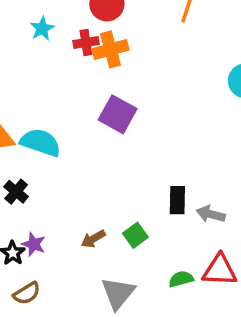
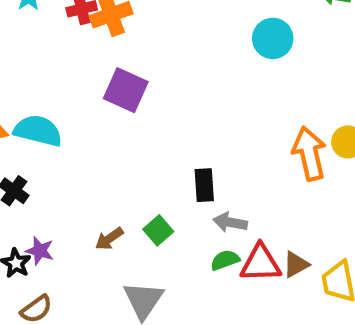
gray arrow: (211, 214) -> (230, 222), moved
green semicircle: (181, 279) -> (225, 260), moved

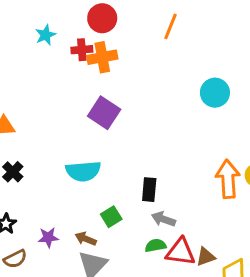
cyan semicircle: (38, 131) -> (83, 171), moved, turned 152
brown arrow: (109, 239) -> (86, 239), moved, turned 48
purple star: (40, 251) -> (48, 237), moved, turned -30

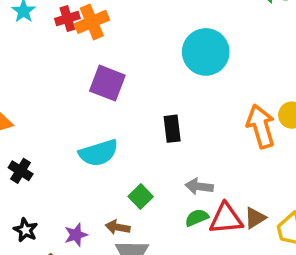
cyan circle: (215, 93) -> (206, 52), moved, size x1.4
black rectangle: (149, 190) -> (172, 129), moved

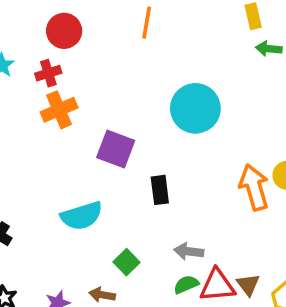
orange cross: (92, 22) -> (59, 110), moved
purple square: (107, 83) -> (116, 149), moved
brown triangle: (255, 218) -> (248, 285), turned -35

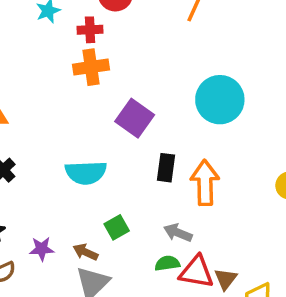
orange arrow: (254, 187) -> (205, 183), moved

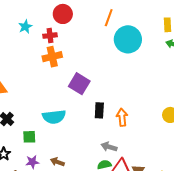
cyan circle: (220, 100) -> (128, 39), moved
orange arrow: (205, 183) -> (122, 117), size x0.7
green square: (117, 227) -> (29, 137), moved, turned 32

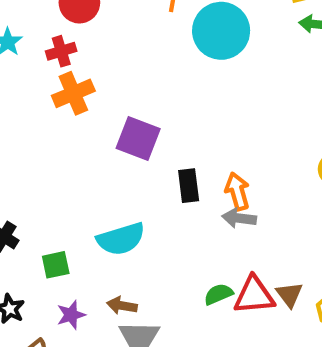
cyan semicircle: (54, 117) -> (121, 239), moved
gray arrow: (109, 147) -> (239, 218), moved

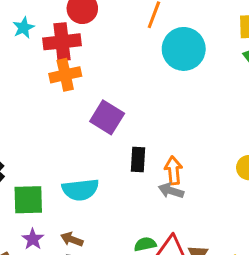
red cross: (61, 51) -> (62, 42), size x1.6
green square: (56, 265) -> (28, 200), size x1.5
purple star: (71, 315) -> (33, 239), turned -30

